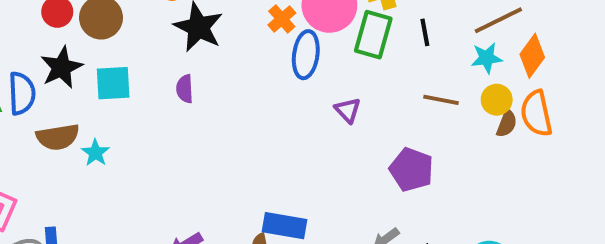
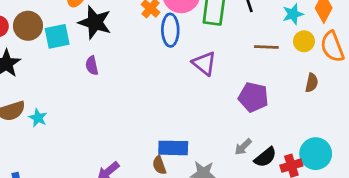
cyan square: (113, 83) -> (57, 36), moved
purple triangle: (348, 110) -> (204, 63), size x1.4
brown semicircle: (507, 123) -> (312, 83), moved

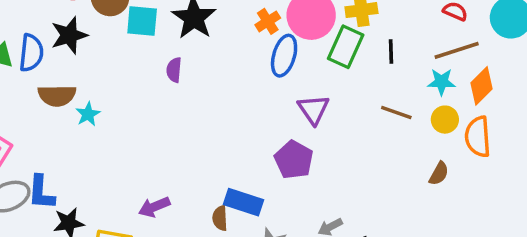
purple pentagon: (253, 97) -> (294, 160), moved

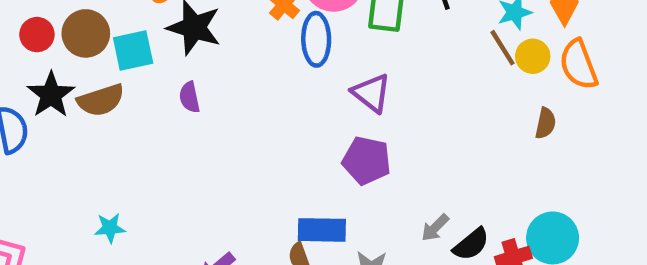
brown semicircle: (57, 96) -> (101, 100), moved
brown line: (396, 113) -> (502, 48), moved, turned 56
cyan star: (88, 114) -> (110, 228), moved, turned -30

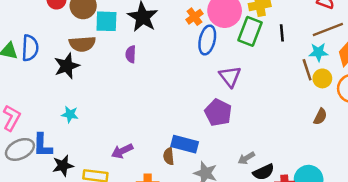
black star: (51, 95) -> (67, 66), moved

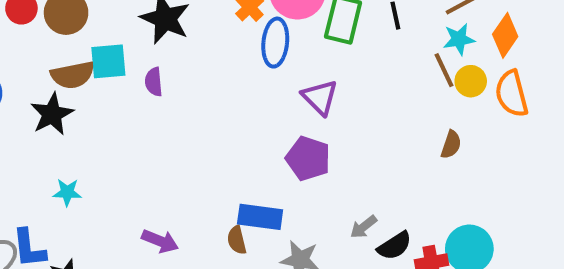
cyan square: (106, 21) -> (108, 61), moved
brown semicircle: (320, 117) -> (451, 145), moved
purple arrow: (122, 151) -> (160, 241), turned -125

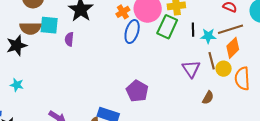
orange diamond: (505, 35) -> (233, 48), moved
cyan star: (459, 39) -> (208, 36), moved
purple triangle: (320, 97) -> (191, 69), moved

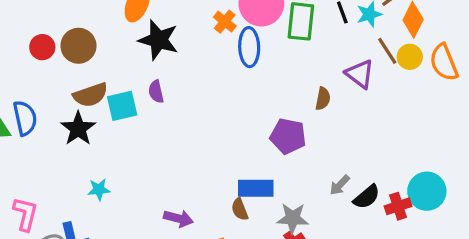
cyan square: (49, 25) -> (122, 106), moved
brown semicircle: (208, 98) -> (323, 99), moved

